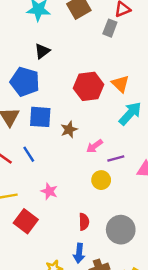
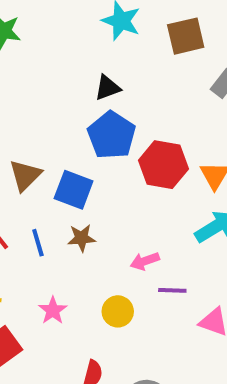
blue pentagon: (25, 82) -> (112, 135), moved
brown star: (69, 130) -> (82, 238), moved
yellow circle: (101, 180) -> (118, 311), moved

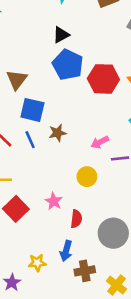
brown triangle: (25, 175) -> (17, 80), moved
blue square: (74, 190) -> (32, 110), moved
pink star: (53, 310) -> (54, 201), moved

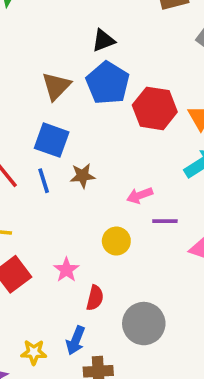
brown triangle: (17, 80) -> (56, 86), moved

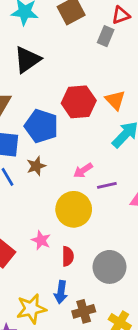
black triangle: (103, 40) -> (27, 60), size x1.5
blue pentagon: (108, 83) -> (41, 126), moved
yellow circle: (116, 241) -> (74, 209), size x1.6
yellow star: (34, 352) -> (31, 309), size x1.5

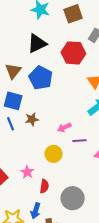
red hexagon: (79, 102) -> (73, 53), moved
blue pentagon: (41, 126) -> (41, 78), moved
yellow circle: (74, 209) -> (54, 154), size x0.7

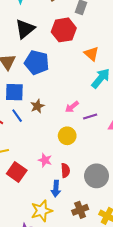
blue arrow: (36, 211) -> (56, 189), moved

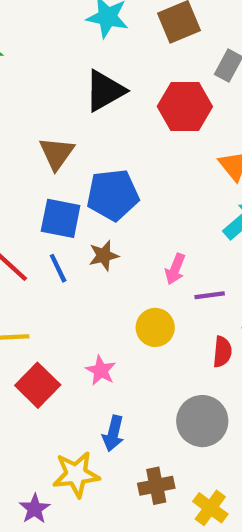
blue pentagon: (37, 62) -> (113, 195), moved, turned -30
pink arrow: (72, 107) -> (175, 269), turned -40
red semicircle: (65, 170) -> (222, 352), moved

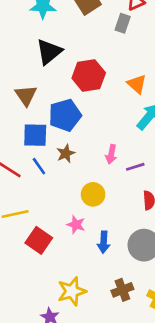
red hexagon: (185, 106) -> (89, 75), moved
yellow circle: (155, 327) -> (93, 194), moved
blue arrow: (113, 433) -> (104, 242), moved

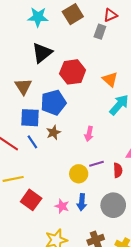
purple line: (135, 167) -> (97, 164), moved
yellow circle: (93, 194) -> (79, 174), moved
pink star: (76, 225) -> (62, 206), moved

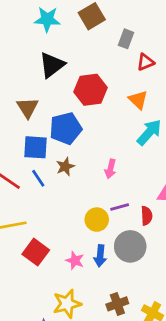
red triangle: (110, 15) -> (145, 62), moved
gray circle: (113, 205) -> (130, 246), moved

